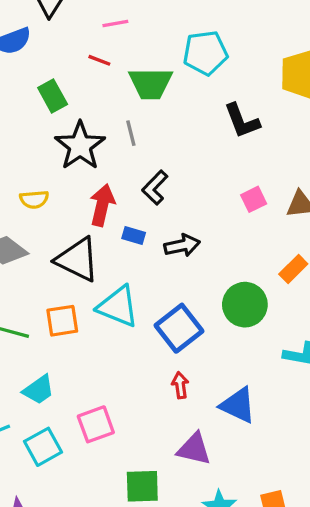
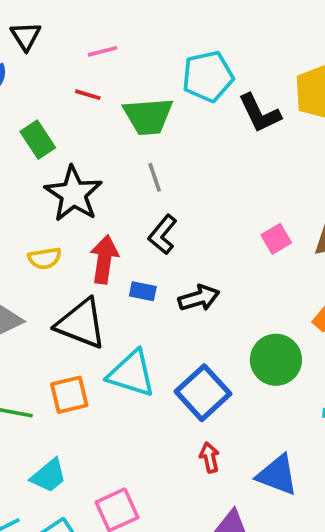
black L-shape: (242, 121) -> (260, 113), moved
gray line: (131, 133) -> (155, 177), moved
yellow semicircle: (34, 199) -> (45, 258), moved

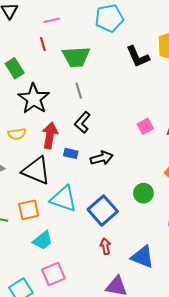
cyan pentagon: (208, 76) -> (109, 18), moved
red line: (88, 95) -> (43, 44), turned 56
green circle: (276, 360) -> (143, 193), size x0.7
cyan trapezoid: (49, 476) -> (43, 240), moved

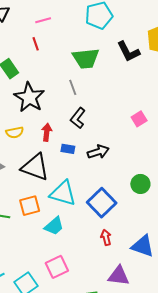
green trapezoid: (76, 57) -> (86, 58), moved
red arrow: (50, 135) -> (47, 132), size x0.7
cyan trapezoid: (43, 240) -> (54, 226), moved

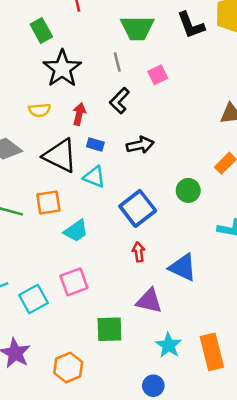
pink square: (139, 119) -> (158, 75), moved
blue rectangle: (68, 149) -> (95, 145), moved
cyan triangle: (63, 193) -> (94, 177), moved, size x0.7

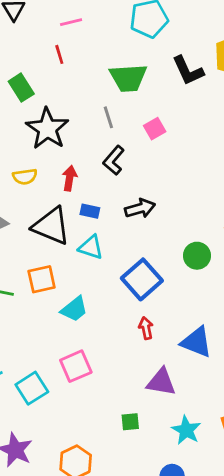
green square: (109, 329) -> (130, 422), moved, size x0.6

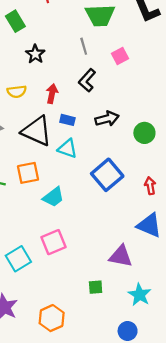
black star: (47, 129) -> (35, 54), size x0.6
green circle: (197, 256) -> (144, 133), moved
red arrow: (146, 328) -> (150, 186), moved

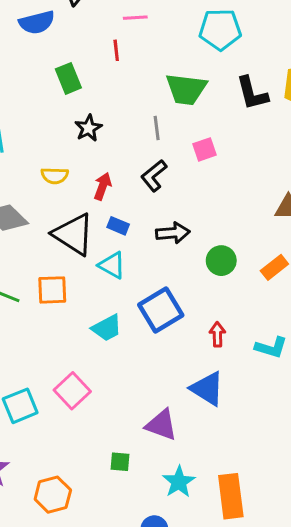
cyan trapezoid: (53, 197) -> (107, 328), moved
pink square: (54, 242) -> (72, 391), turned -30

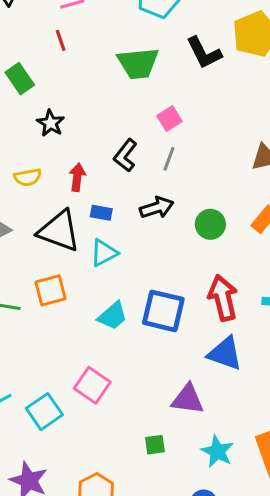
gray line: (157, 128) -> (169, 159), moved, turned 40
cyan triangle: (112, 265) -> (104, 253), turned -44
blue square: (161, 310) -> (163, 311), moved, turned -33
red arrow: (217, 334) -> (223, 298), size x1.8

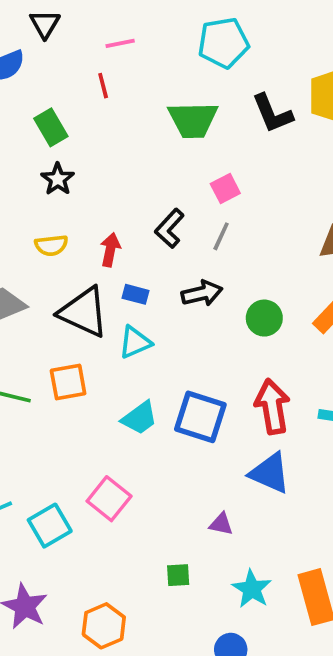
black star: (51, 123) -> (58, 179), moved
purple triangle: (188, 399) -> (221, 524), size x0.6

